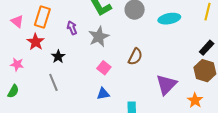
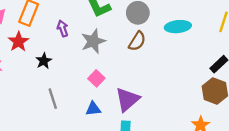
brown semicircle: (135, 57) -> (137, 41), moved
gray line: (53, 82) -> (53, 99), moved
purple triangle: (166, 85) -> (127, 99), moved

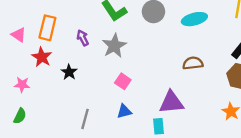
brown semicircle: (137, 41) -> (193, 63), moved, turned -120
gray line: (53, 99) -> (85, 119), moved, turned 42
purple triangle: (127, 99) -> (171, 102), moved, turned 44

